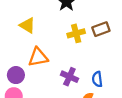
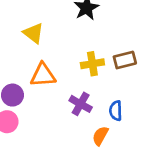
brown rectangle: (101, 29) -> (125, 60), moved
yellow cross: (76, 33) -> (92, 64), moved

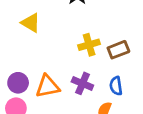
brown rectangle: (125, 60) -> (118, 50), moved
orange triangle: (43, 75) -> (47, 86), moved

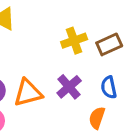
purple cross: (82, 83) -> (69, 87), turned 30

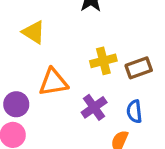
orange triangle: (28, 93) -> (53, 82), moved

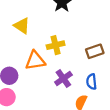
yellow cross: (103, 61) -> (56, 45), moved

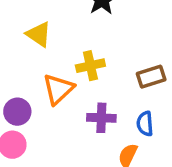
orange triangle: (35, 61) -> (58, 89), turned -35
purple cross: (63, 79) -> (101, 118), turned 36

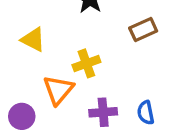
brown rectangle: (151, 77) -> (143, 30), moved

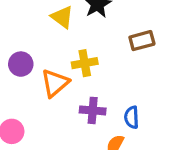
yellow triangle: (33, 40) -> (62, 17), moved
purple circle: (22, 116) -> (21, 64), moved

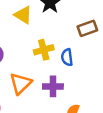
orange triangle: (55, 83) -> (21, 83), moved
blue semicircle: (132, 117) -> (67, 57), moved

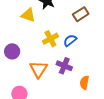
blue semicircle: (67, 57) -> (70, 40), turned 72
purple cross: (53, 86) -> (64, 66), turned 35

